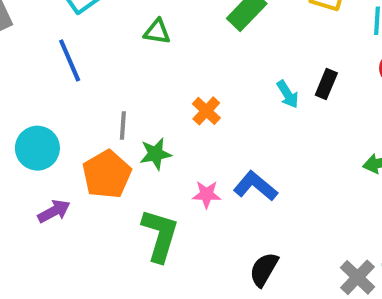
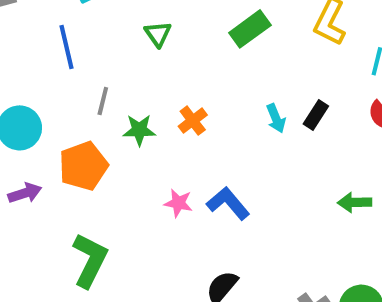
green triangle: (157, 32) -> (158, 34), turned 36
gray line: (123, 125) -> (103, 101), moved
green star: (156, 154) -> (139, 130), moved
green L-shape: (160, 235) -> (90, 260), moved

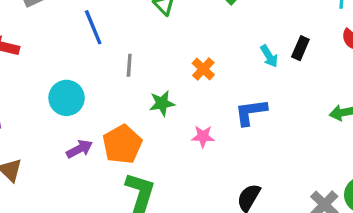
green star: (139, 130) -> (162, 103), moved
orange pentagon: (83, 166) -> (122, 144), moved
blue L-shape: (228, 203) -> (251, 112), moved, turned -48

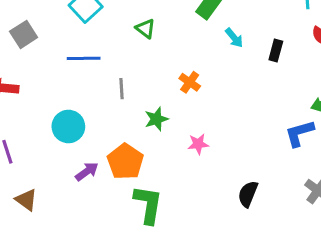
blue line: (93, 27) -> (84, 58), turned -60
cyan arrow: (269, 56) -> (234, 38), moved
blue L-shape: (251, 112) -> (299, 133), moved

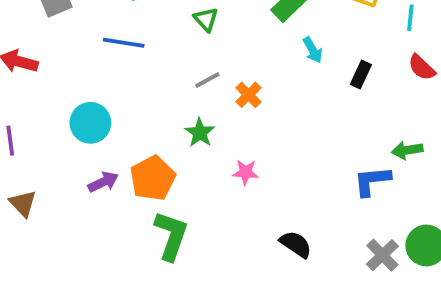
gray line: (121, 89) -> (207, 80), moved, turned 55
green star: (156, 119) -> (200, 133), turned -30
black semicircle: (248, 194) -> (296, 244), turned 92

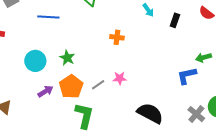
gray line: (207, 80) -> (98, 85), moved
orange cross: (249, 95) -> (117, 37), turned -32
green star: (200, 133) -> (67, 58), moved
black semicircle: (296, 244) -> (150, 113), size x1.5

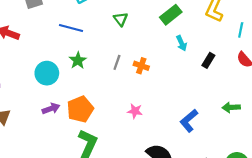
green star: (67, 58) -> (78, 60), moved
blue L-shape: (187, 76) -> (189, 121), moved, turned -40
gray line: (98, 85) -> (117, 62), moved, turned -48

